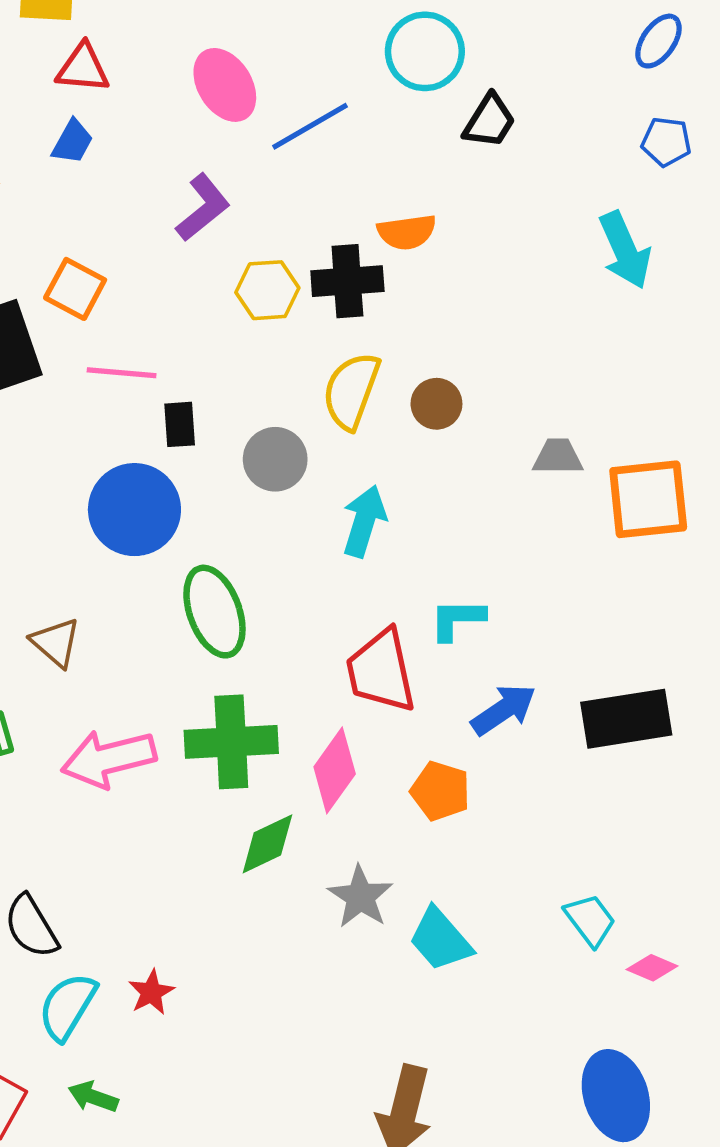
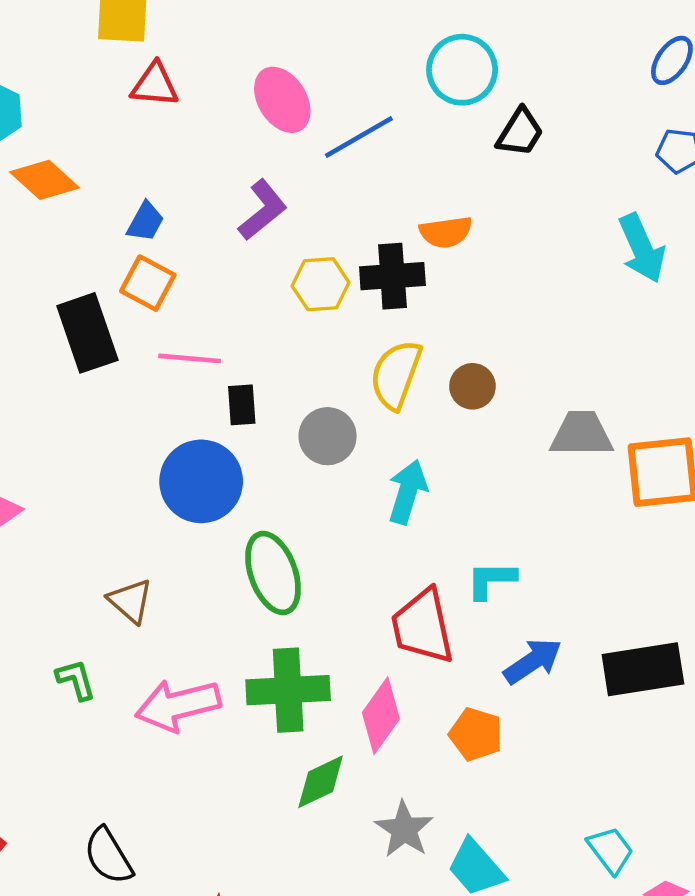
blue trapezoid: (73, 142) -> (145, 222), moved
gray trapezoid: (558, 457) -> (581, 434), size x1.4

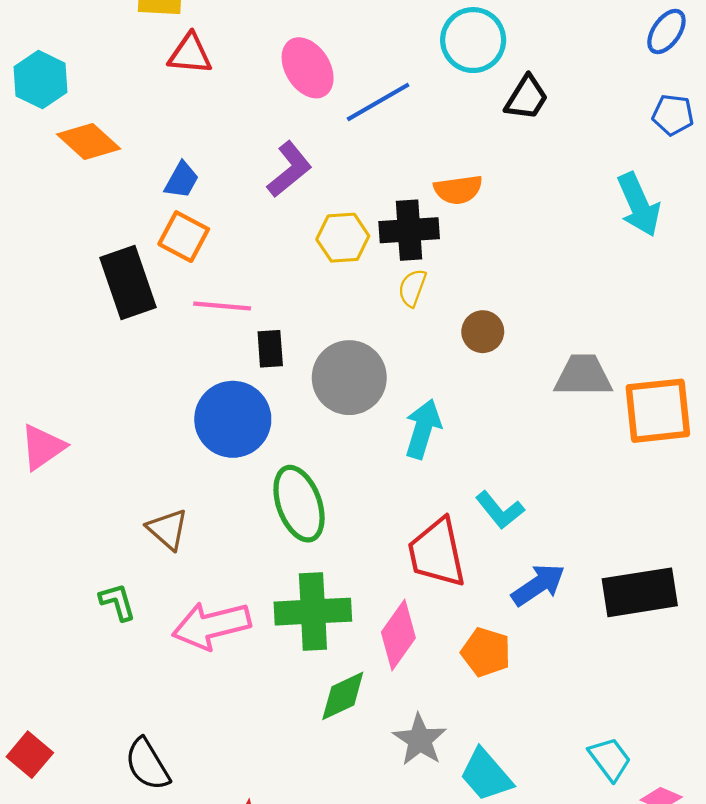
yellow semicircle: (396, 375) -> (412, 288), moved, size x0.6
gray circle: (328, 436) -> (349, 378), size x1.4
cyan L-shape: (491, 580) -> (500, 510), turned -129

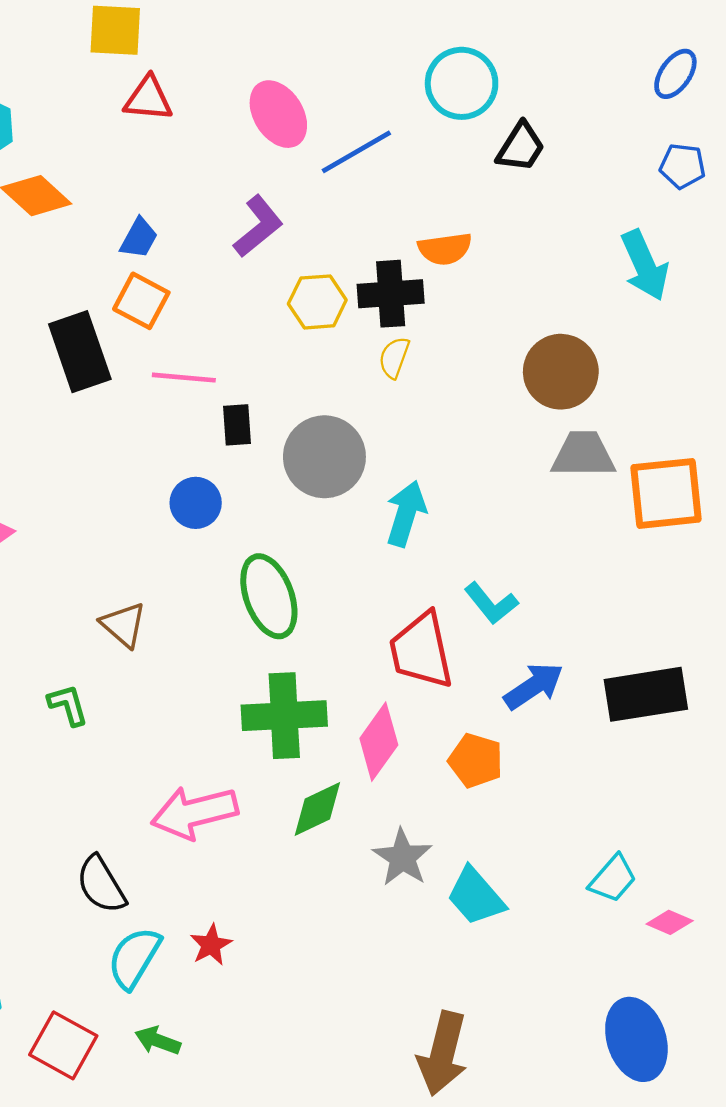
brown circle: (483, 332) -> (561, 372), moved, size x1.6
blue circle: (233, 419) -> (196, 503), size x0.6
pink arrow: (211, 625) -> (194, 813), moved
cyan trapezoid: (610, 759) -> (613, 879), turned 78

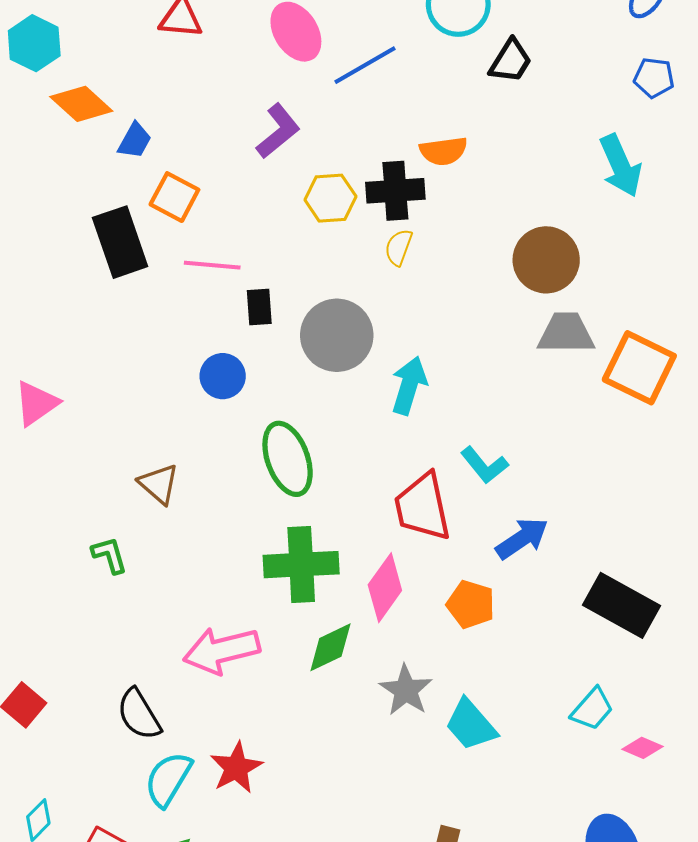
blue trapezoid: (139, 238) -> (135, 141), moved
orange square: (666, 493) -> (639, 368), turned 32
black rectangle: (646, 694) -> (622, 605), moved, turned 38
red star: (211, 945) -> (236, 768), size x1.4

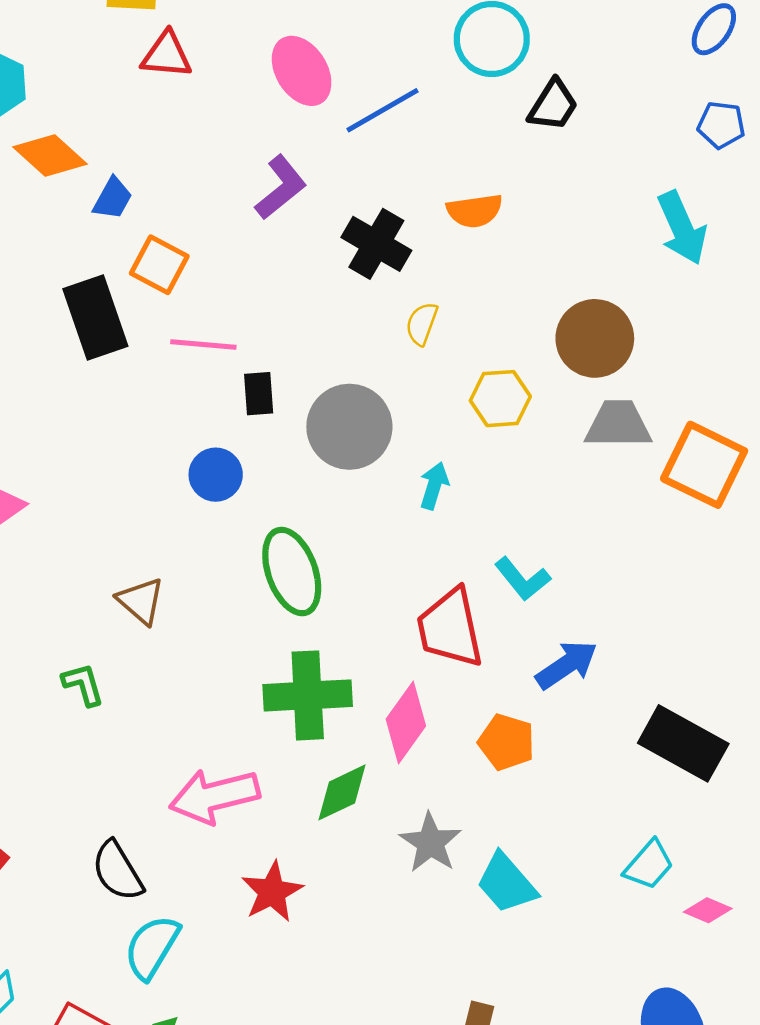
black cross: (395, 191) -> (376, 244), moved, turned 34
yellow hexagon: (330, 198) -> (500, 399), moved
cyan arrow: (409, 386) -> (434, 486), size x0.7
red star: (236, 768) -> (272, 892), moved

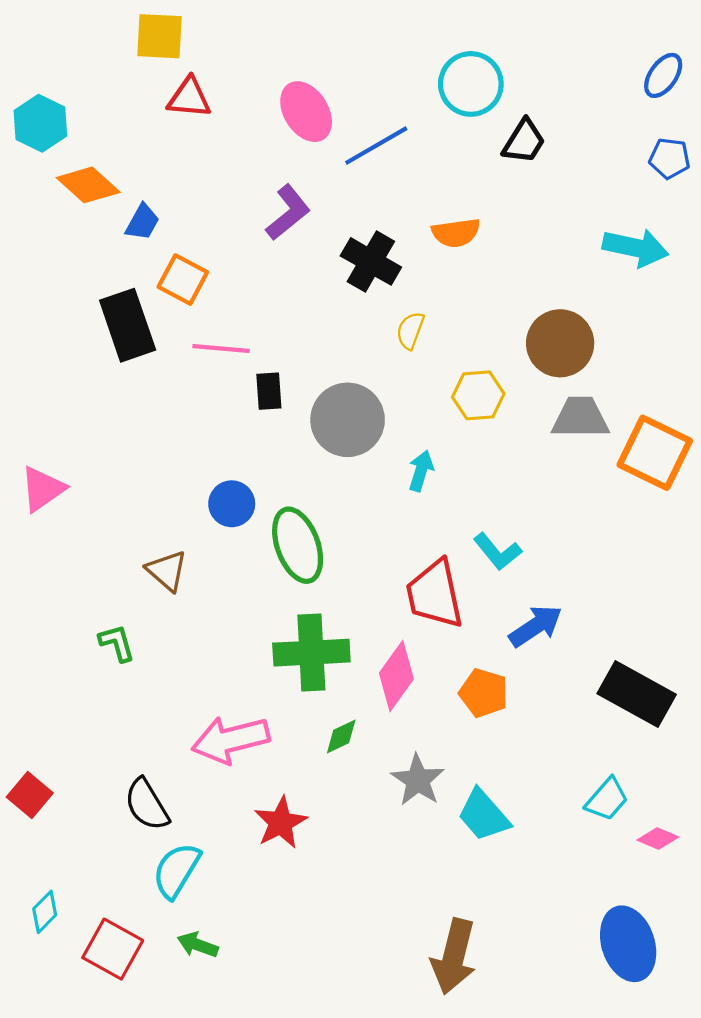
cyan arrow: (682, 228) -> (636, 248), turned -54
blue circle: (216, 475) -> (232, 504), moved
green diamond: (342, 792) -> (341, 737), size x0.7

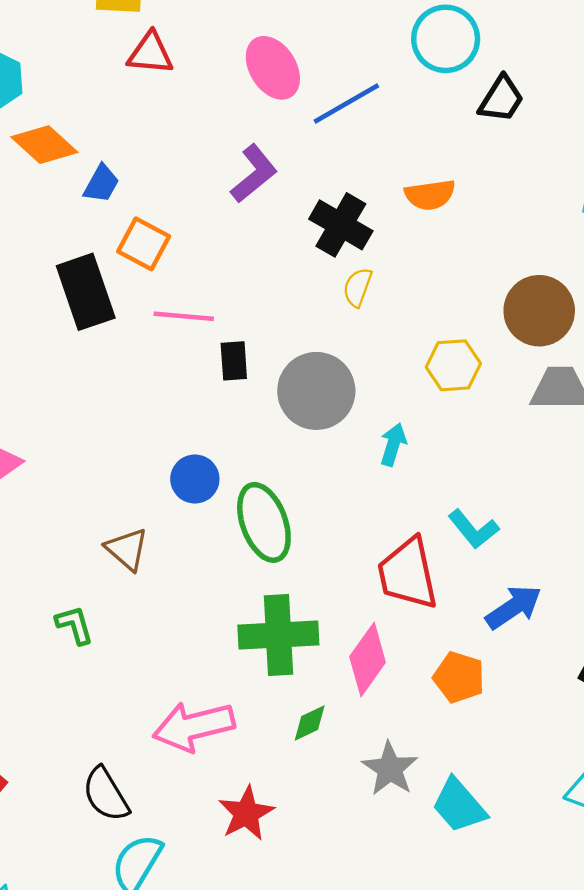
yellow semicircle: (410, 331) -> (358, 287), moved

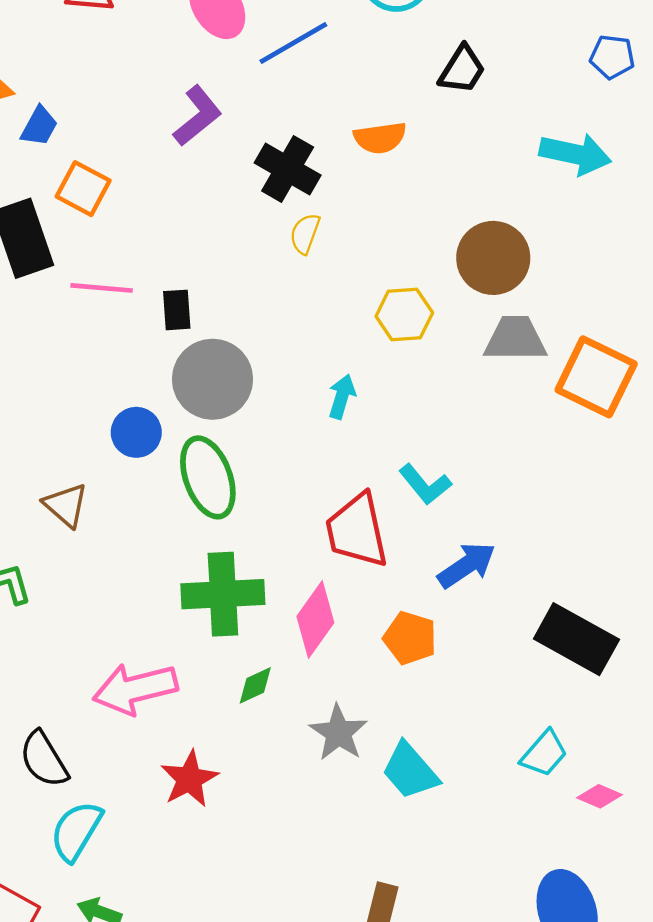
black trapezoid: (501, 99) -> (462, 70), moved
pink line: (184, 316) -> (102, 288), moved
gray circle: (316, 391) -> (213, 379), moved

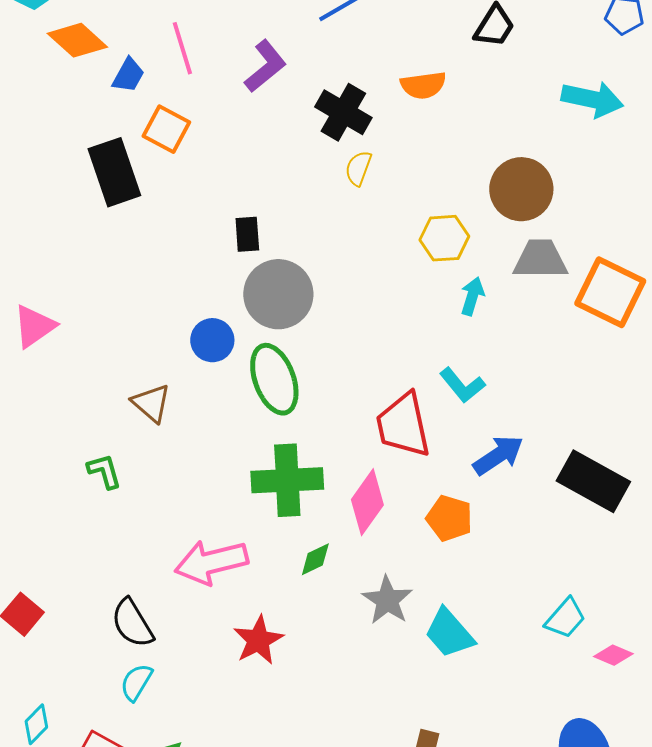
pink line: (102, 288) -> (182, 48), moved, turned 68
cyan arrow: (342, 397) -> (472, 296), moved
black rectangle: (576, 639) -> (593, 481), moved
cyan semicircle: (76, 831) -> (136, 682), moved, size x0.7

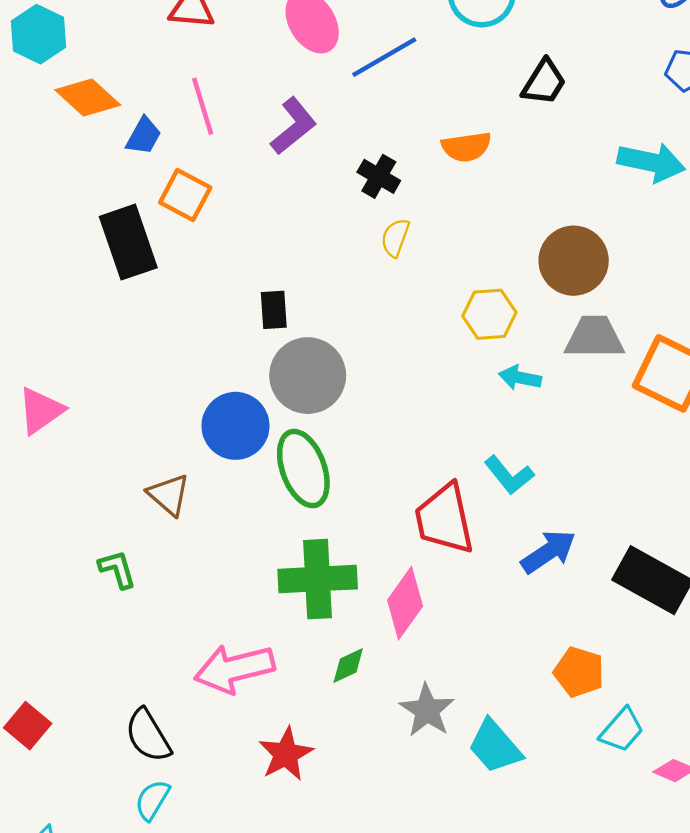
black cross: (343, 112) -> (379, 176), size x0.7
cyan arrow: (472, 296) -> (520, 378), turned -96
blue circle: (212, 340) -> (235, 426), size x1.4
orange pentagon: (449, 518) -> (579, 672), moved

